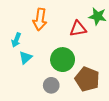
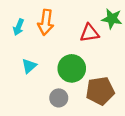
cyan arrow: (16, 40) -> (19, 27), moved
brown pentagon: (87, 79) -> (100, 91), turned -30

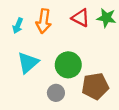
red triangle: (89, 33) -> (81, 18), moved, turned 36
cyan triangle: (29, 66) -> (28, 63), size x1.5

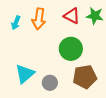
cyan triangle: (28, 63) -> (25, 74), moved
green circle: (68, 65) -> (71, 49), moved

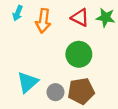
cyan arrow: (16, 23) -> (18, 13), moved
brown pentagon: (85, 77) -> (81, 91), moved

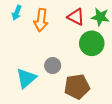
green circle: (79, 54) -> (92, 43), moved
gray circle: (55, 92) -> (53, 66), moved

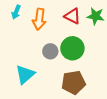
green circle: (92, 43) -> (72, 48), moved
gray circle: (53, 66) -> (50, 51), moved

